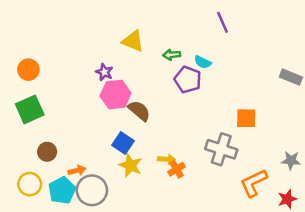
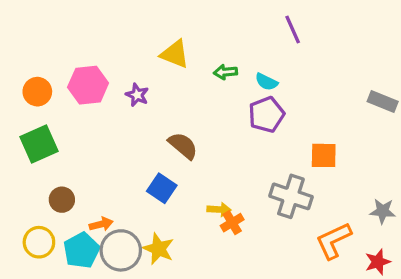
purple pentagon: (188, 80) -> (266, 115), moved, turned 30
pink hexagon: (116, 95) -> (88, 85), moved
yellow star: (130, 165) -> (158, 249), moved

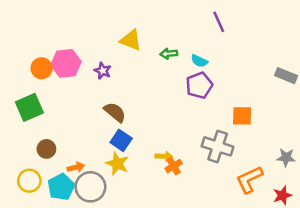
orange circle: (37, 92) -> (42, 68), moved
brown semicircle: (183, 146) -> (115, 112), moved
yellow star: (158, 249) -> (117, 164), moved

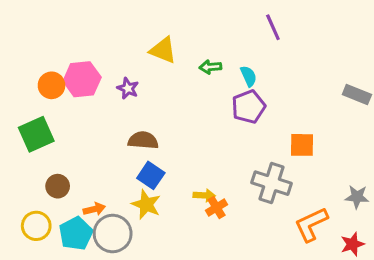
cyan semicircle: (199, 61) -> (249, 76), turned -140
brown semicircle: (115, 112) -> (143, 140), turned -35

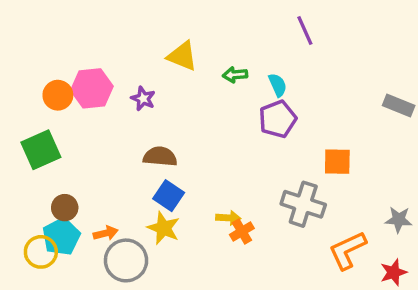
cyan pentagon: (76, 234) -> (61, 237), moved

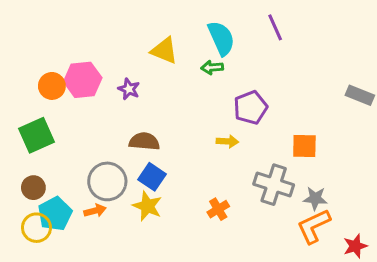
cyan semicircle: (278, 85) -> (221, 38), moved, size x1.6
brown circle: (65, 208) -> (33, 188), moved
yellow arrow: (228, 218) -> (227, 141), moved
gray star: (399, 220) -> (315, 198), moved
gray circle: (126, 260) -> (107, 181), moved

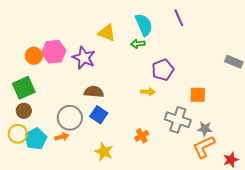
purple star: (129, 89) -> (84, 58), size x1.6
brown circle: (33, 188) -> (24, 111), moved
yellow star: (147, 206) -> (104, 152), moved
yellow circle: (36, 228) -> (18, 134), moved

